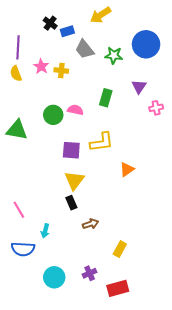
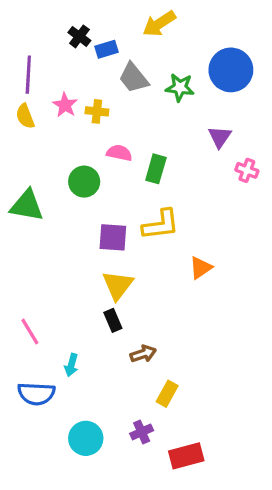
green rectangle: (106, 98) -> (156, 169), moved
pink cross: (156, 108) -> (247, 170), turned 32
pink semicircle: (75, 110) -> (119, 153), moved
yellow rectangle: (120, 249) -> (167, 394), moved

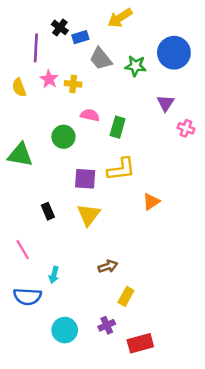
purple line: (28, 75) -> (36, 48), moved
black rectangle: (113, 320) -> (48, 211), moved

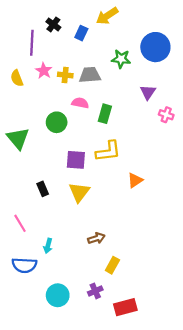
blue rectangle: (80, 37) -> (81, 33), moved, turned -48
gray trapezoid: (101, 59) -> (90, 75), moved, turned 125
green triangle: (20, 155) -> (18, 138), turned 40

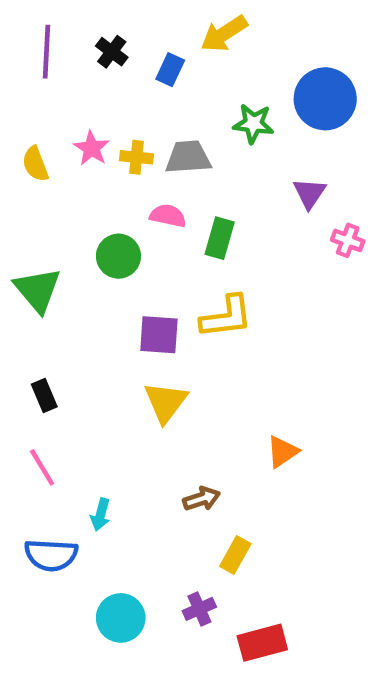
purple line: (32, 43) -> (47, 52), moved
orange triangle: (135, 180) -> (283, 452), moved
black rectangle: (43, 189) -> (44, 395), moved

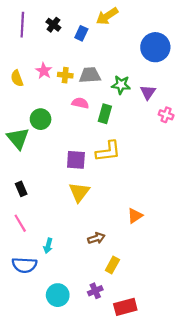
green star: (253, 124) -> (121, 85), moved
green circle: (118, 256) -> (41, 119), moved

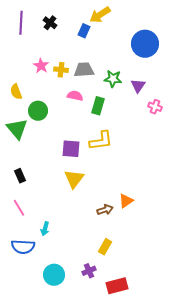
blue rectangle: (81, 33) -> (84, 31), moved
yellow semicircle: (17, 78) -> (16, 92), moved
brown arrow: (96, 238) -> (105, 210), moved

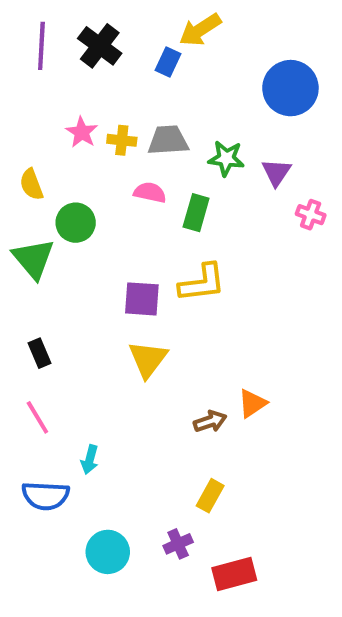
black cross: (50, 23) -> (100, 46), size x1.5

